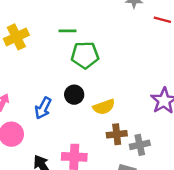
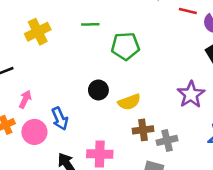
green pentagon: (85, 55) -> (125, 46), moved
blue arrow: (43, 108) -> (60, 119), moved, turned -50

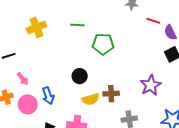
pink arrow: (25, 99) -> (23, 79), turned 112
yellow semicircle: (129, 102) -> (91, 99), moved
brown cross: (143, 130) -> (111, 94), moved

